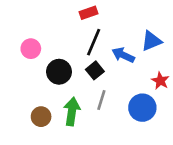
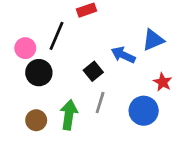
black line: (94, 42) -> (57, 36), moved
black circle: (59, 72) -> (39, 73), moved

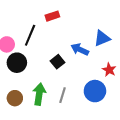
gray line: (100, 103) -> (63, 95), moved

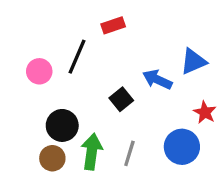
black circle: (17, 63) -> (62, 125), moved

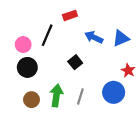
blue arrow: (157, 80) -> (94, 37), moved
black circle: (62, 125) -> (27, 67), moved

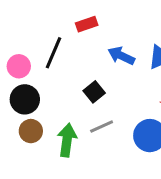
gray line: (80, 97) -> (102, 127), moved, turned 49
brown circle: (31, 100) -> (31, 131), moved

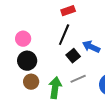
black line: (53, 53) -> (64, 35), moved
blue arrow: (121, 56) -> (91, 47), moved

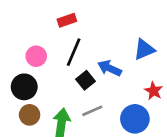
red rectangle: (68, 11) -> (67, 20), moved
pink circle: (23, 39) -> (36, 56), moved

